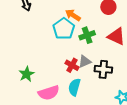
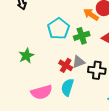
orange arrow: (73, 15) -> (91, 14), moved
green star: (26, 74) -> (26, 56), moved

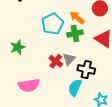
orange arrow: (91, 14) -> (77, 18), moved
gray triangle: (79, 62) -> (69, 59), turned -32
cyan semicircle: (67, 87) -> (75, 88), moved

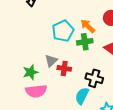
green star: (18, 47) -> (31, 72), moved
gray triangle: (69, 59) -> (51, 61), moved
red cross: (56, 61) -> (64, 68), turned -32

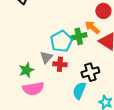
orange arrow: (88, 26) -> (92, 27), moved
cyan pentagon: (63, 31) -> (61, 41), moved
black cross: (94, 78) -> (90, 72), turned -30

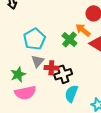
green cross: (79, 36) -> (69, 39), turned -35
cyan pentagon: (61, 41) -> (34, 39), moved
black cross: (90, 72) -> (63, 74), moved

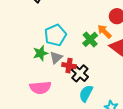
green star: (18, 74) -> (40, 53), moved
black cross: (63, 74) -> (80, 73), turned -36

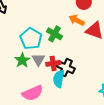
green cross: (90, 39) -> (54, 34), moved
cyan semicircle: (86, 93) -> (59, 79), moved

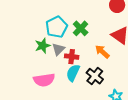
orange arrow: (77, 20) -> (102, 52), moved
black cross: (66, 67) -> (95, 76), moved

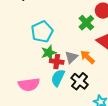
green cross: (81, 28) -> (86, 23), moved
green star: (43, 46) -> (49, 53), moved
gray triangle: (58, 49) -> (71, 57), moved

